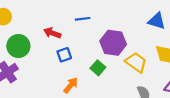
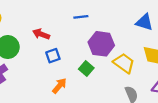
blue line: (83, 19) -> (81, 17), moved

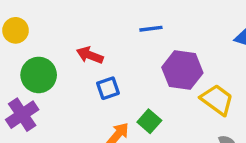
green square: (86, 69) -> (149, 121), moved

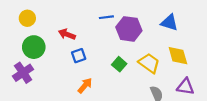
yellow circle: (16, 30) -> (27, 18), moved
purple hexagon: (182, 70) -> (129, 29), moved
green square: (149, 121) -> (119, 64), moved

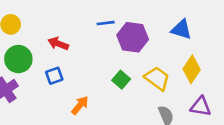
blue square: (79, 56) -> (54, 76), moved
yellow diamond: (178, 56) -> (192, 69), turned 50

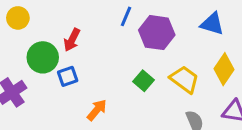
blue line: (106, 23) -> (126, 16), turned -60
red arrow: (58, 44) -> (72, 40), turned -84
green circle: (18, 59) -> (43, 57), moved

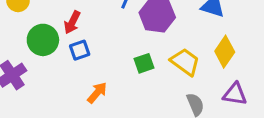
blue square: (68, 76) -> (80, 50), moved
green square: (144, 81) -> (144, 63), turned 30

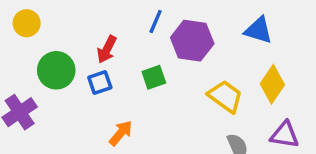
red arrow: (72, 22) -> (107, 49), moved
green square: (144, 63) -> (154, 77), moved

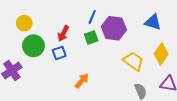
yellow circle: (27, 23) -> (24, 23), moved
green square: (154, 77) -> (91, 38), moved
orange arrow: (121, 133) -> (82, 81), moved

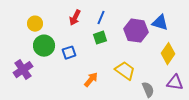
purple hexagon: (114, 28) -> (136, 31), moved
red arrow: (63, 33) -> (75, 18), moved
yellow trapezoid: (133, 61) -> (125, 71), moved

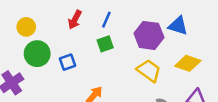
yellow diamond: (168, 54) -> (188, 63), turned 75
yellow trapezoid: (125, 71) -> (149, 71), moved

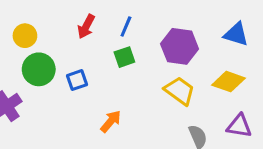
blue triangle: (178, 26) -> (236, 34), moved

